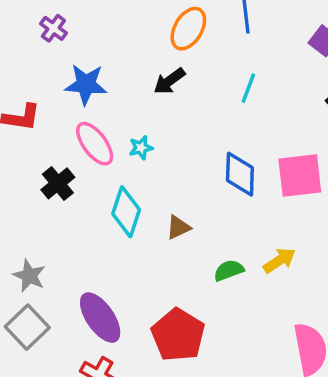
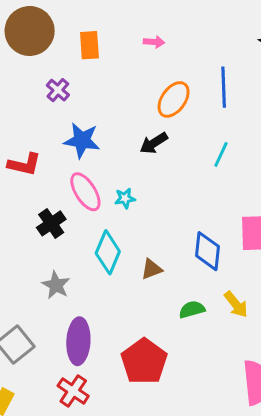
blue diamond: (240, 174) -> (208, 251), moved
yellow arrow: (279, 260) -> (236, 304), turned 80
gray star: (29, 276) -> (56, 285), moved
purple ellipse: (100, 318) -> (78, 341), turned 33

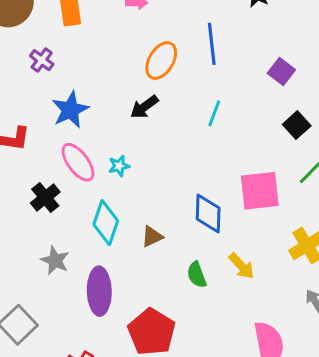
blue star: (82, 140) -> (70, 110), turned -30
green semicircle: (192, 309) -> (197, 275), turned -90
purple ellipse: (78, 341) -> (99, 291), moved

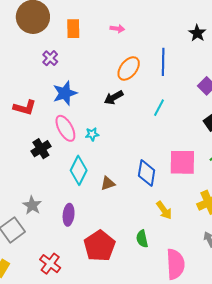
gray star: (55, 260) -> (32, 205), moved
green semicircle: (197, 275) -> (142, 239), moved
purple ellipse: (99, 291) -> (69, 215), size x0.7

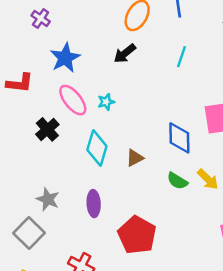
green semicircle: (142, 239) -> (177, 181), moved, turned -36

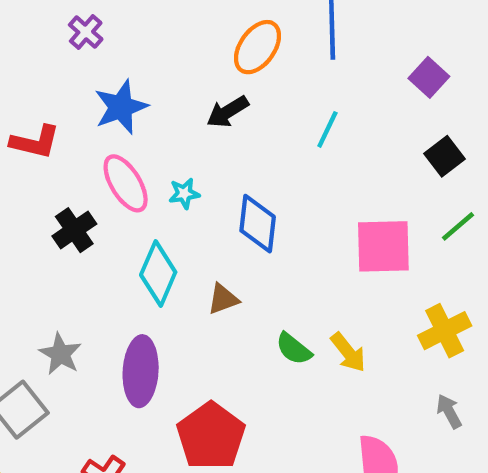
blue diamond: (179, 138) -> (258, 224), moved
purple ellipse: (94, 204) -> (141, 371), size x1.4

